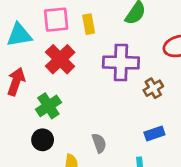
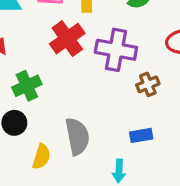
red cross: (60, 59) -> (67, 39), moved
gray semicircle: (99, 143) -> (77, 136), size x1.6

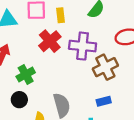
brown cross: (148, 84) -> (105, 67), size x1.6

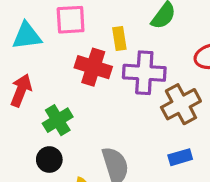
yellow rectangle: (60, 15) -> (119, 38), moved
red cross: (50, 41) -> (93, 67), turned -30

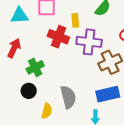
blue rectangle: (180, 157) -> (108, 94), size x1.6

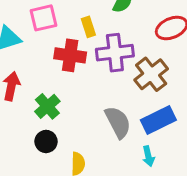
gray semicircle: (68, 97) -> (118, 122), moved

